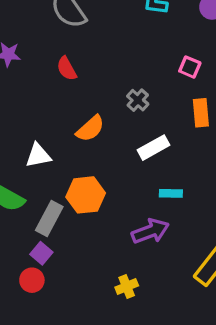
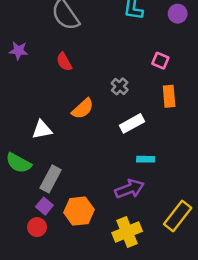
orange hexagon: (86, 195) -> (79, 211), moved
yellow cross: (127, 286) -> (127, 232), moved, size x1.6

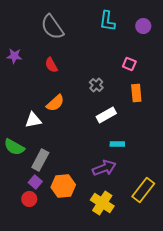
orange semicircle: (83, 109) -> (55, 103), moved
yellow cross: (127, 232) -> (102, 203), turned -35

